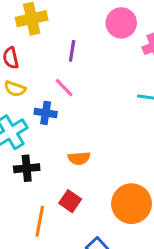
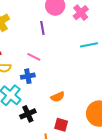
purple line: (72, 51) -> (42, 28), moved

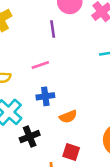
pink line: (34, 57) -> (40, 65), turned -48
blue cross: (28, 76) -> (45, 96), moved

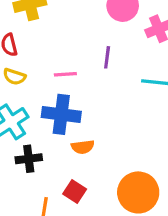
purple line: (53, 29) -> (107, 57), moved
blue cross: (45, 96) -> (61, 114), size x1.6

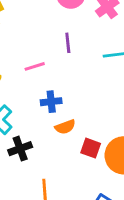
blue cross: (61, 114) -> (51, 102), moved, size x0.6
red square: (75, 191) -> (91, 148), moved

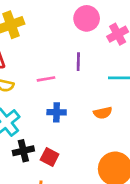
orange semicircle: (65, 127) -> (103, 113), moved
red square: (91, 148) -> (50, 157), moved

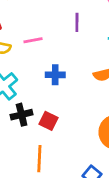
pink line: (46, 79) -> (33, 40), moved

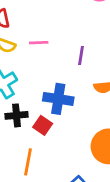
purple line: (77, 22) -> (81, 55), moved
blue cross: (55, 75) -> (58, 99), moved, size x1.5

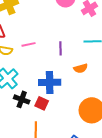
black cross: (17, 115) -> (22, 99), turned 35

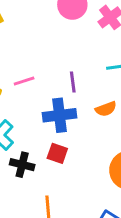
blue cross: (50, 82) -> (59, 115), moved
red square: (42, 103) -> (57, 153), moved

